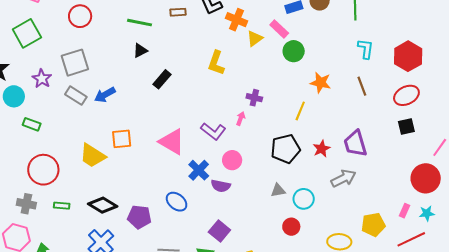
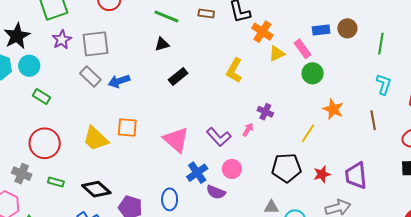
purple star: (42, 79) -> (62, 40), moved
blue ellipse: (177, 202) -> (170, 199), turned 40

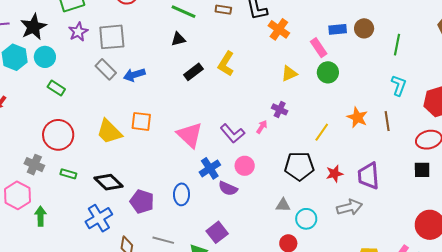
yellow triangle: (277, 54) -> (289, 73), moved
yellow L-shape: (234, 70) -> (226, 64), moved
orange star: (333, 109) -> (357, 117), moved

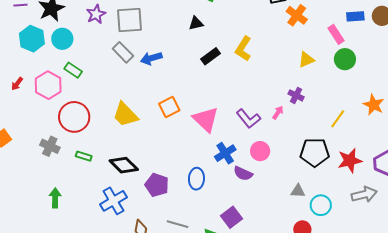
orange square: (141, 121) -> (169, 107), moved, turned -35
red star: (334, 174) -> (350, 160), size x1.4
pink hexagon: (17, 195) -> (48, 85), moved

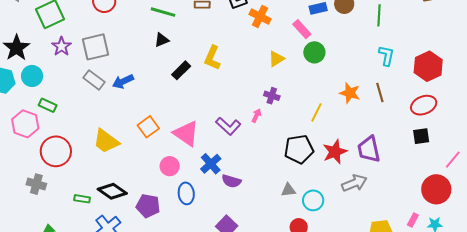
pink circle: (260, 151) -> (170, 166), moved
green rectangle: (84, 156) -> (82, 199), moved

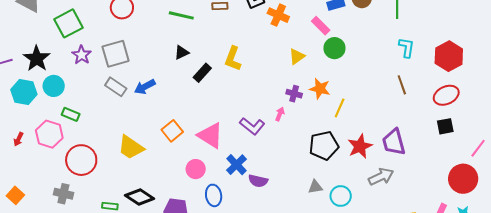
black triangle: (162, 40) -> (182, 52), moved
orange star: (350, 93) -> (320, 89), moved

